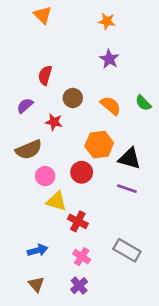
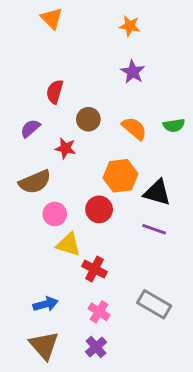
green semicircle: (143, 103) -> (174, 125), turned -54
brown triangle: (36, 284) -> (44, 345), size x1.5

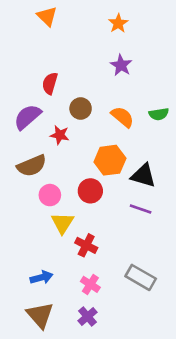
orange star: (130, 26) -> (118, 23), turned 30
purple semicircle: (30, 128) -> (28, 117), size x1.5
yellow triangle: (68, 245) -> (62, 223), turned 45

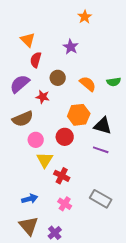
orange triangle: (47, 16) -> (28, 40), moved
purple star: (121, 65) -> (71, 47), moved
purple cross: (88, 317) -> (55, 233), moved

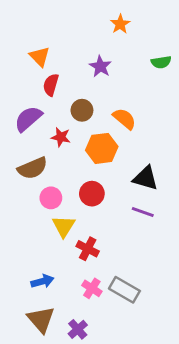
green semicircle: (114, 82) -> (161, 62), moved
orange hexagon: (79, 115) -> (102, 148), moved
gray rectangle: (101, 199) -> (124, 290), moved

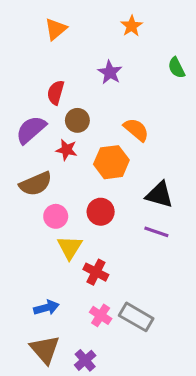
orange triangle: (40, 57) -> (56, 29), moved, turned 35
green semicircle: (161, 62) -> (176, 68), turned 72
brown circle: (82, 110) -> (77, 120), moved

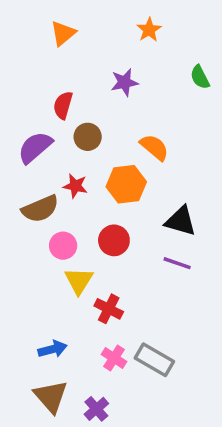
purple star: (110, 72) -> (124, 82), turned 30
red star: (67, 150) -> (75, 186), moved

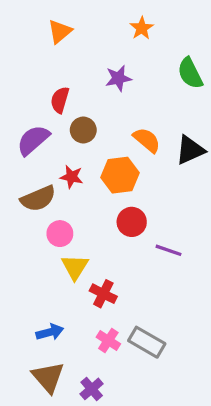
green semicircle: (200, 77) -> (190, 73), size x1.4
black triangle: (181, 221) -> (190, 150), moved, turned -40
red circle: (114, 240) -> (132, 222), moved

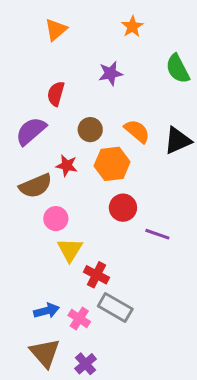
brown circle: (83, 130) -> (90, 130), moved
pink cross: (108, 340) -> (79, 319), moved
gray rectangle: (147, 342) -> (115, 308), moved

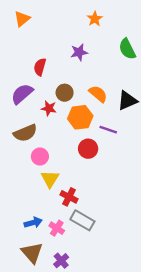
orange triangle: (56, 30) -> (22, 19), moved
red star: (67, 166) -> (49, 108), moved
purple line: (157, 234) -> (108, 130), moved

